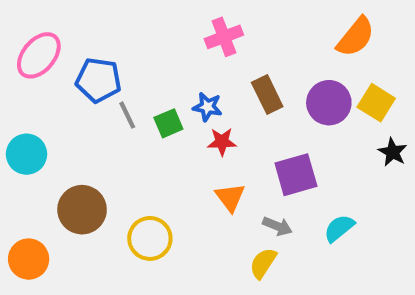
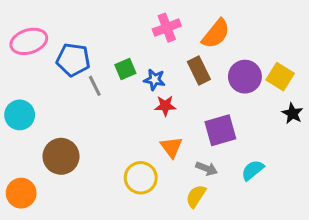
orange semicircle: (356, 37) -> (216, 34), moved
pink ellipse: (39, 55) -> (29, 41), turned 32
green square: (168, 123) -> (125, 69), moved
yellow circle: (150, 238) -> (141, 178), moved

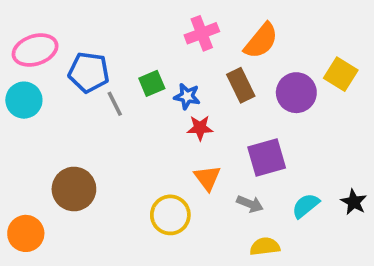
yellow square: (280, 77) -> (341, 74), moved
black star: (292, 113) -> (354, 202), moved
cyan circle: (20, 115) -> (24, 100), moved
yellow semicircle: (196, 196) -> (265, 246), moved, turned 50

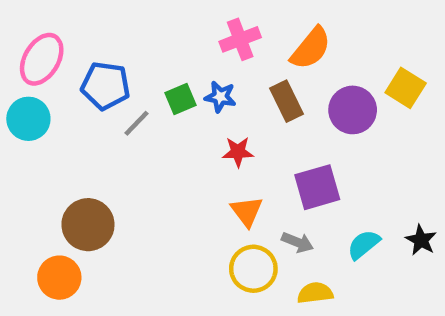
pink ellipse: (35, 50) -> (42, 59), turned -42
blue star: (187, 96) -> (220, 97), moved
gray line: (115, 104) -> (136, 123), turned 70
yellow circle: (170, 215) -> (253, 269), moved
orange circle: (26, 233) -> (59, 278), moved

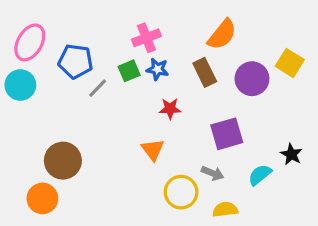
pink cross: (240, 39) -> (146, 38), moved
orange triangle: (247, 211) -> (153, 150), moved
black star: (421, 240) -> (291, 154), moved

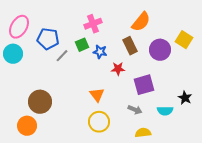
blue star: (157, 69) -> (100, 52), moved
red star: (170, 109) -> (118, 69), moved
cyan semicircle: (260, 175) -> (165, 111), turned -140
yellow circle: (181, 192) -> (99, 122), moved

